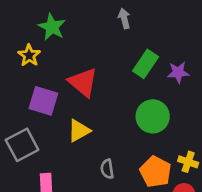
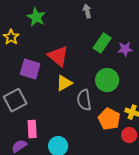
yellow star: (29, 55) -> (11, 37), moved
yellow triangle: (79, 131) -> (64, 83), moved
gray semicircle: (107, 169) -> (84, 100), moved, size x1.5

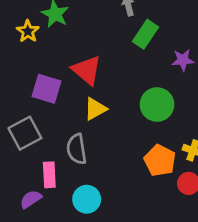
yellow star: (11, 37) -> (28, 31), moved
green rectangle: (102, 43) -> (146, 34), moved
gray semicircle: (84, 100) -> (77, 149), moved

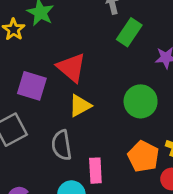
pink rectangle: (49, 175) -> (95, 171), moved

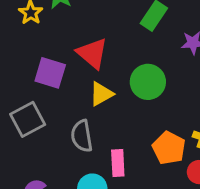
green circle: (141, 101) -> (148, 82), moved

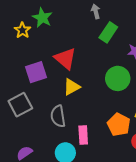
purple square: (50, 73) -> (36, 72), turned -35
green circle: (148, 82) -> (118, 78), moved

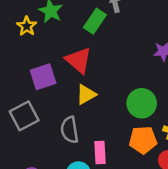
green rectangle: (108, 32) -> (95, 21), moved
green circle: (118, 78) -> (142, 103), moved
orange pentagon: (119, 125) -> (143, 140), turned -30

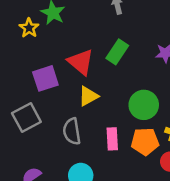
green rectangle: (95, 21) -> (117, 52), moved
pink rectangle: (100, 153) -> (112, 139), moved

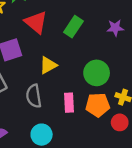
red triangle: (81, 62) -> (36, 22), moved

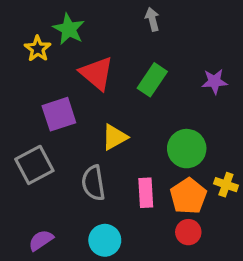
orange pentagon: (98, 105) -> (188, 196), turned -30
red circle: (120, 122) -> (188, 232), moved

